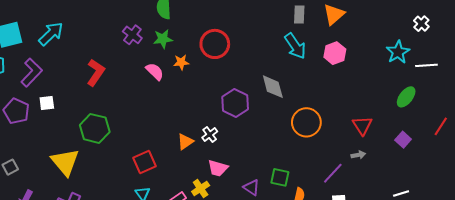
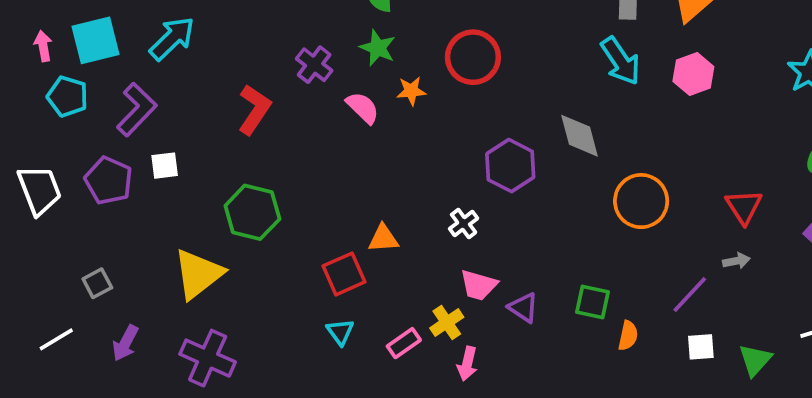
purple cross: (132, 35) -> (314, 65), moved
green star: (163, 39) -> (378, 48), turned 30
orange triangle: (185, 142) -> (383, 238), moved, turned 30
yellow triangle: (65, 162) -> (198, 274), turned 32
purple triangle: (251, 187) -> (523, 308), moved

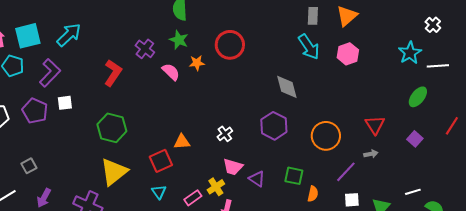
purple hexagon: (510, 166) -> (274, 126), moved
orange circle: (641, 201) -> (326, 136), moved
yellow triangle: (198, 274) -> (114, 172), moved

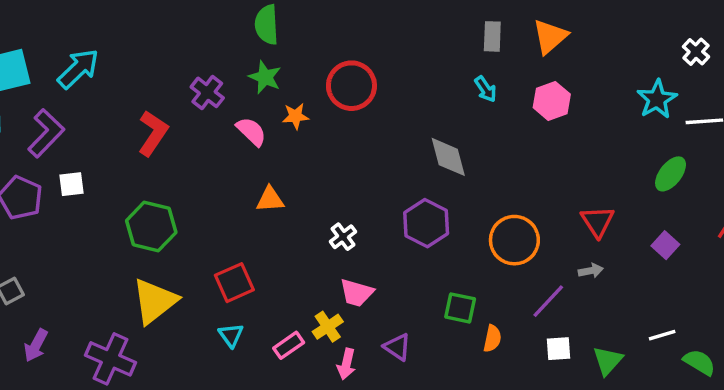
cyan arrow: (309, 47) -> (486, 89), size x0.6
orange triangle: (182, 142) -> (270, 199), moved
purple triangle: (257, 179) -> (397, 347), moved

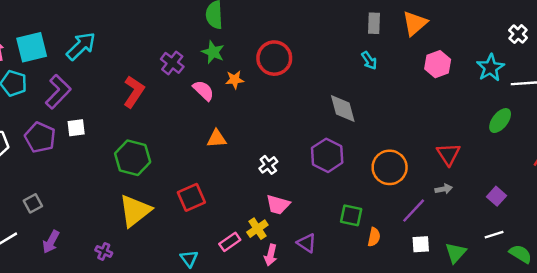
pink hexagon: (552, 101) -> (438, 64), moved
purple square: (665, 245) -> (496, 196), moved
cyan triangle: (231, 335) -> (189, 259), moved
purple cross: (111, 359) -> (104, 251), size x0.5

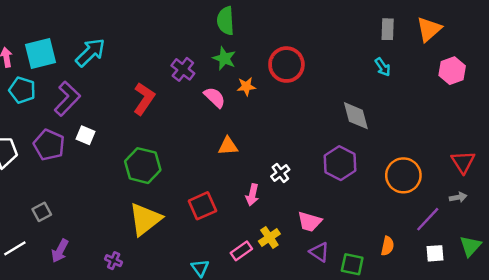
white square: (76, 128) -> (86, 135), turned 30
pink trapezoid: (278, 205) -> (310, 222), moved
green square: (351, 215) -> (352, 264), moved
green triangle: (456, 253) -> (470, 246), moved
pink arrow: (271, 255) -> (252, 195), moved

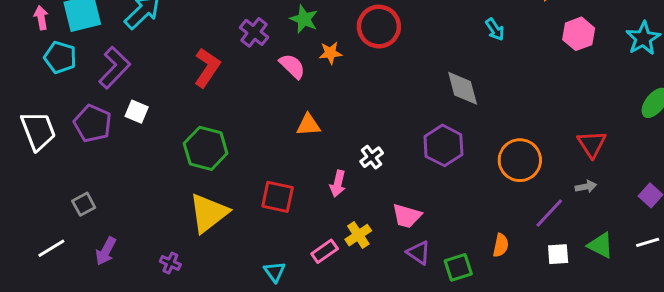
red square: (202, 206) -> (278, 197), turned 36
green triangle: (470, 246) -> (601, 245), turned -45
green square: (352, 264) -> (458, 267), turned -30

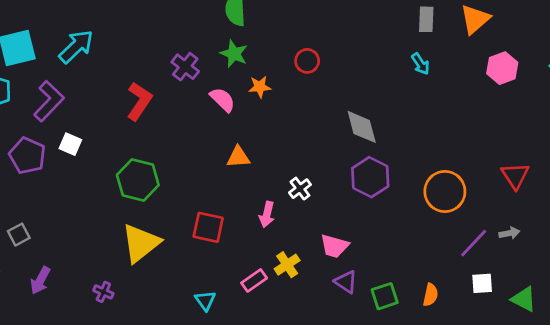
red circle: (379, 27) -> (307, 61), size x0.6
gray diamond: (463, 88) -> (362, 127), moved
gray arrow: (586, 187) -> (509, 233), moved
orange semicircle: (501, 245) -> (431, 295), moved
green triangle: (601, 245) -> (524, 299), moved

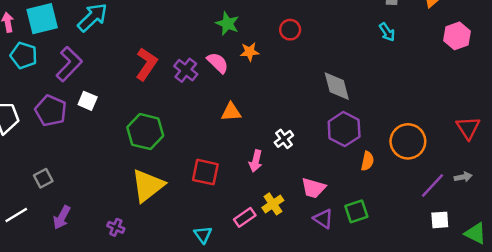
purple cross: (185, 67) -> (186, 70), moved
orange semicircle: (431, 295) -> (367, 161), moved
green square: (385, 296) -> (356, 211), moved

